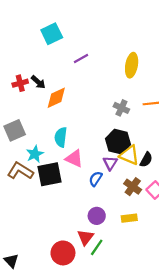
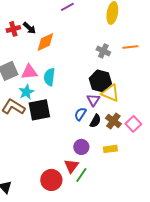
pink triangle: (74, 159) -> (29, 72), moved, turned -30
black semicircle: (146, 160) -> (95, 121), moved

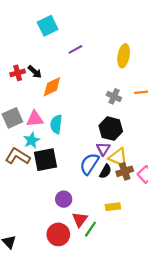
yellow triangle: (110, 93) -> (118, 157), moved
blue semicircle: (80, 114) -> (89, 164), size x1.5
brown cross: (113, 121) -> (125, 171), turned 35
purple circle: (81, 147) -> (64, 199), moved
yellow rectangle: (110, 149) -> (113, 207), moved

